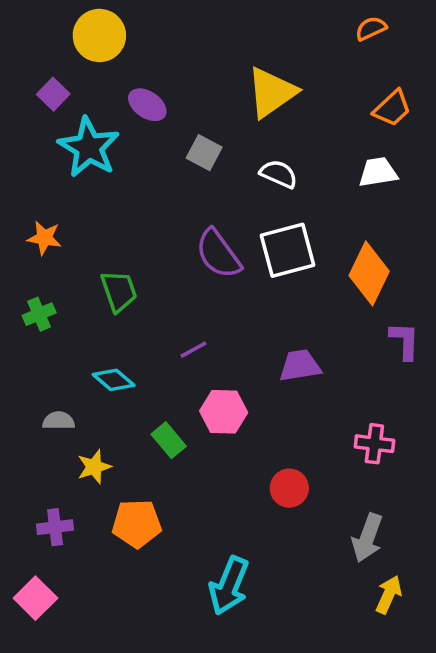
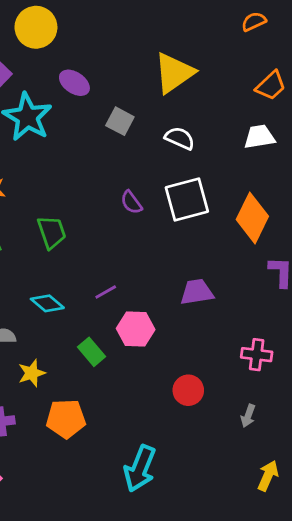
purple semicircle: (218, 254) -> (131, 202), size x0.6
purple line: (193, 350) -> (106, 292), moved
gray arrow: (367, 538) -> (248, 416), moved, size x0.6

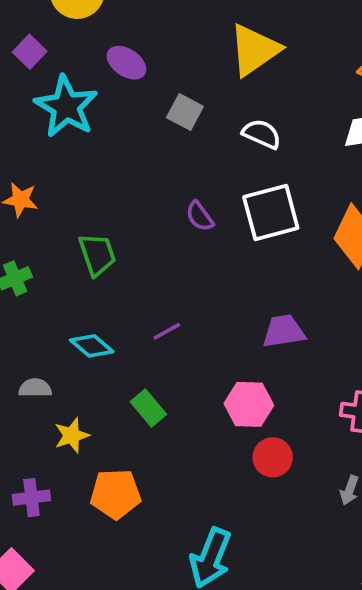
pink hexagon: (136, 329) -> (249, 404), moved

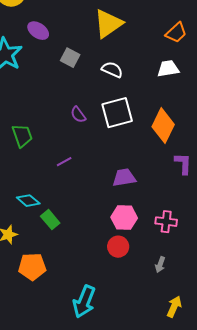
purple line: (167, 331) -> (64, 162), moved
cyan diamond: (92, 346) -> (28, 201), moved
pink hexagon: (249, 404) -> (124, 218), moved

